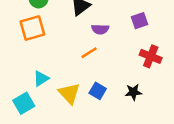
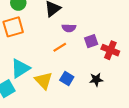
purple square: (140, 21) -> (91, 41), moved
cyan triangle: (41, 79) -> (20, 68), size x1.5

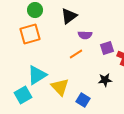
blue square: (67, 79) -> (83, 100), moved
black star: (96, 80) -> (105, 80), moved

